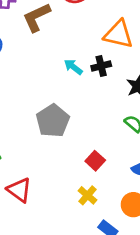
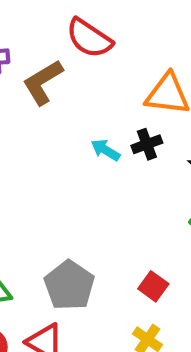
gray pentagon: (53, 121) -> (69, 285), moved

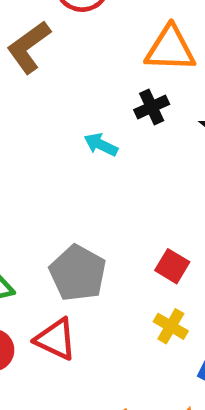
cyan arrow: (105, 150) -> (101, 145), moved

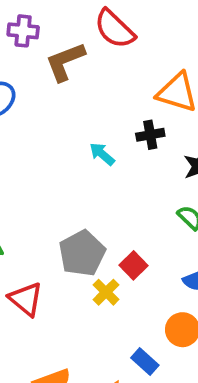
gray pentagon: (78, 273) -> (82, 253), moved
yellow cross: (171, 326) -> (106, 292), moved

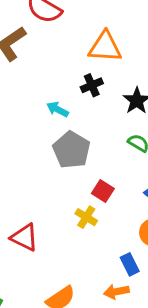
gray pentagon: (82, 253) -> (71, 150), moved
blue rectangle: (145, 361) -> (130, 264), turned 35

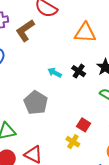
black cross: (92, 85) -> (79, 71), moved, turned -32
gray pentagon: (71, 150) -> (36, 103), moved

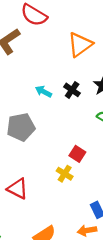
orange triangle: (85, 33) -> (80, 45), turned -40
gray pentagon: (36, 103) -> (21, 127), turned 30

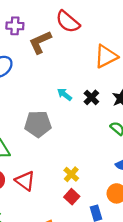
red square: (77, 154) -> (72, 197), moved

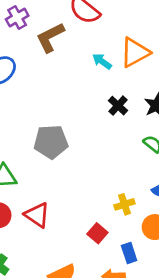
purple cross: (15, 26) -> (17, 17), turned -30
cyan arrow: (65, 94) -> (102, 61), moved
yellow cross: (71, 174) -> (124, 204), moved, turned 32

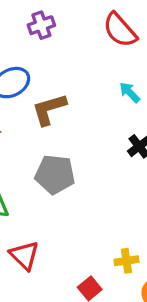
brown L-shape: (50, 37) -> (49, 109), moved

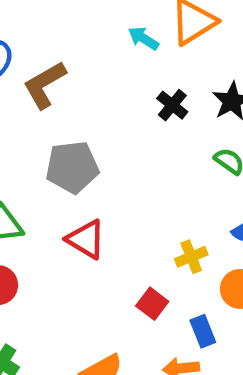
red triangle: (24, 255) -> (86, 239), moved

